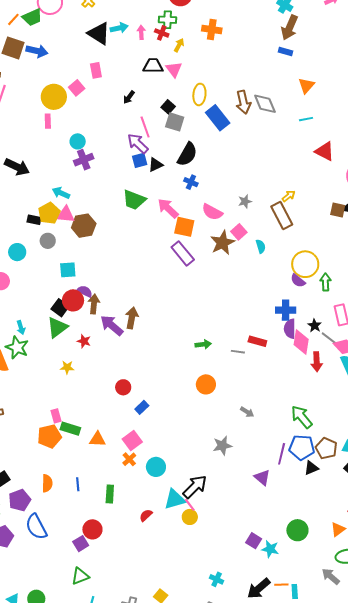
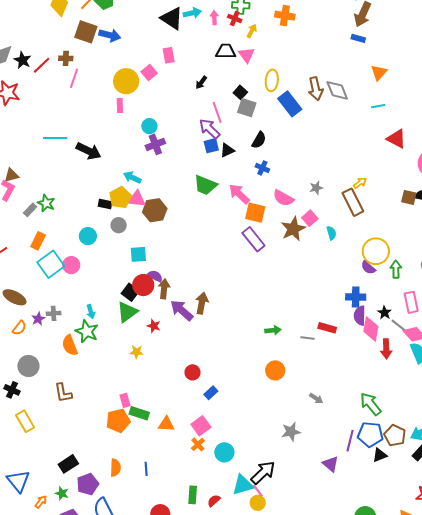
black semicircle: (187, 154) -> (259, 140), size x0.7
green rectangle: (110, 494) -> (193, 495), moved

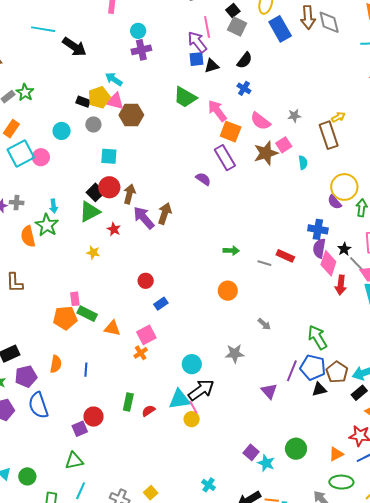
purple semicircle: (155, 276) -> (203, 179), moved
cyan circle: (224, 452) -> (192, 364), moved

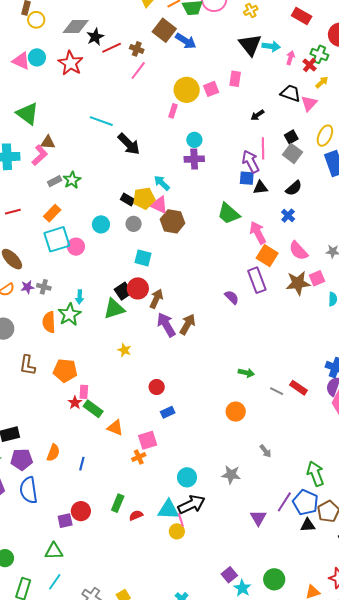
red star: (114, 229) -> (75, 403), moved
yellow star: (93, 253) -> (124, 350), moved
orange pentagon: (65, 318) -> (65, 371), moved

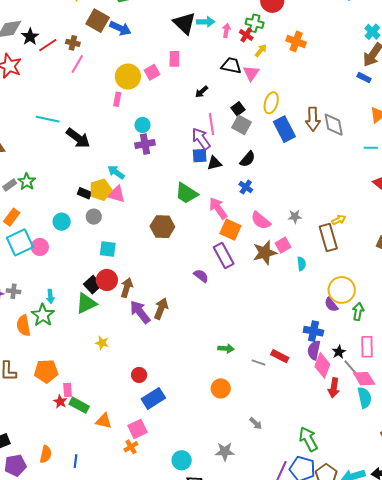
brown hexagon: (173, 221) -> (162, 227), moved
blue rectangle: (168, 412) -> (153, 398), size x1.6

